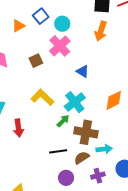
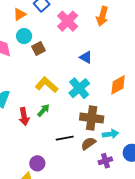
cyan circle: (62, 24) -> (24, 36), moved
pink cross: (60, 46) -> (68, 21), moved
green arrow: (63, 121) -> (43, 110), moved
purple circle: (66, 178) -> (37, 163), moved

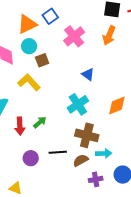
orange triangle: (20, 14) -> (27, 24), size x1.5
yellow L-shape: (47, 85) -> (29, 82), moved
purple circle: (37, 163) -> (31, 158), moved

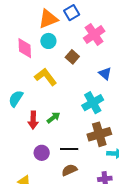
brown square: (42, 60) -> (72, 57), moved, turned -32
brown cross: (87, 135) -> (99, 134), turned -35
brown semicircle: (81, 160) -> (69, 170), moved

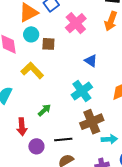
brown square: (72, 57) -> (48, 44), moved, turned -32
red arrow: (33, 120) -> (22, 127), moved

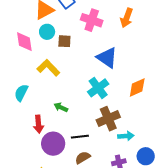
pink cross: (76, 23) -> (92, 20), turned -30
blue triangle: (91, 61) -> (107, 58), size x1.6
green arrow: (44, 110) -> (61, 107), turned -112
purple circle: (36, 146) -> (53, 144), size x1.5

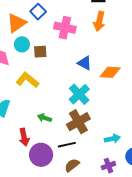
blue triangle: (107, 58) -> (85, 63), size x0.7
orange diamond: (137, 88) -> (110, 72), moved, turned 35
brown cross: (108, 119) -> (78, 122), moved

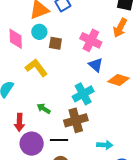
pink cross: (65, 28) -> (91, 40), moved

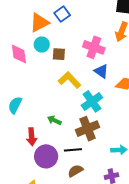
yellow L-shape: (36, 68) -> (69, 80), moved

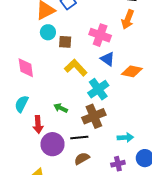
pink diamond: (19, 54) -> (26, 68), moved
cyan semicircle: (15, 105) -> (22, 104), moved

